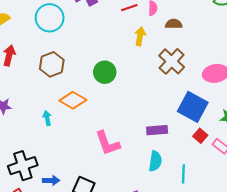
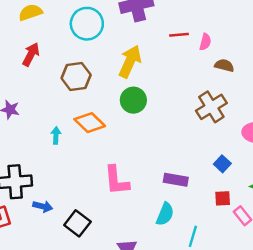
yellow arrow: (140, 36) -> (130, 61), moved, size x1.5
blue square: (193, 107) -> (222, 164), size x0.5
red square: (200, 136) -> (223, 198), turned 32

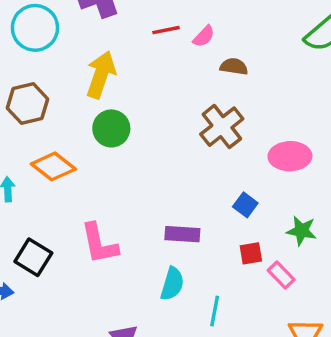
pink semicircle: (205, 42) -> (204, 36), turned 35
black square: (77, 223) -> (33, 257), moved

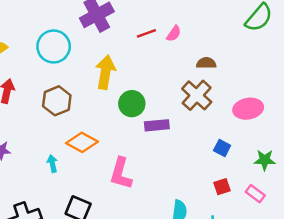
brown semicircle: (234, 67) -> (206, 63), moved
green circle: (111, 128) -> (132, 104), moved
purple rectangle: (182, 234) -> (157, 125), moved
pink L-shape: (99, 244) -> (121, 173), moved, turned 36
red square: (251, 253) -> (222, 187), moved

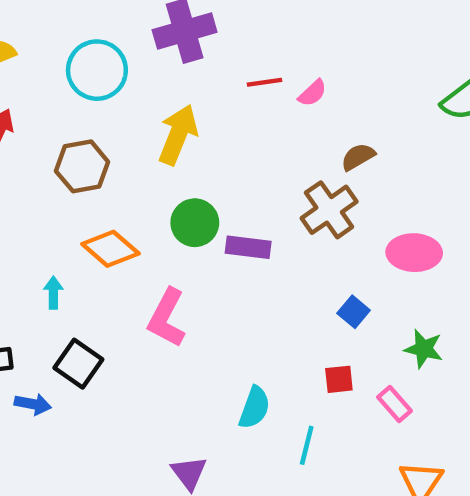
brown semicircle: (206, 63) -> (358, 157), turned -42
green circle: (132, 104) -> (195, 223), moved
cyan arrow: (52, 164) -> (53, 293), moved

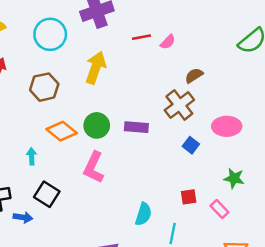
green circle: (195, 223) -> (97, 125), moved
blue square: (354, 312) -> (191, 145), moved

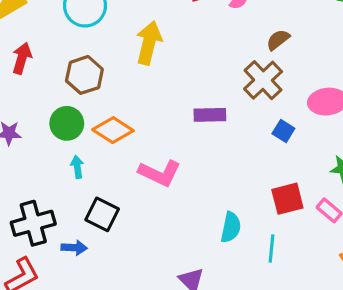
green circle: (97, 125) -> (67, 123), moved
pink L-shape: (94, 167) -> (160, 173), turned -84
red square: (189, 197) -> (287, 199), size x1.5

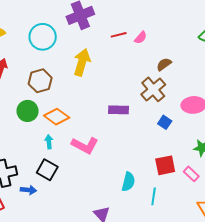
cyan arrow: (77, 167) -> (49, 142), moved

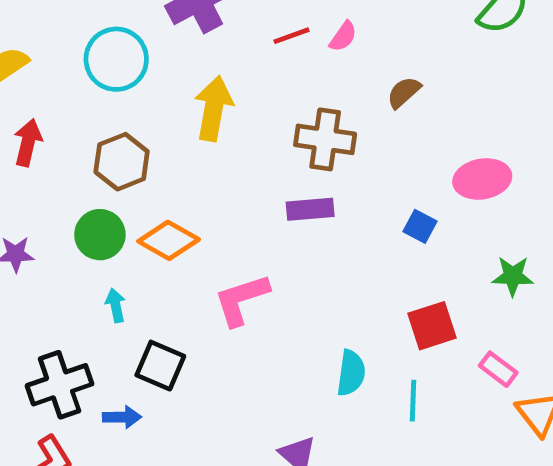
brown cross: (153, 89) -> (325, 139), moved, turned -35
cyan arrow: (49, 142) -> (116, 305), moved
pink L-shape: (85, 145) -> (241, 300), turned 140
pink rectangle: (191, 174) -> (498, 369), moved

